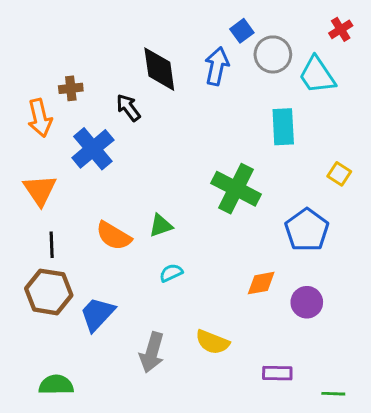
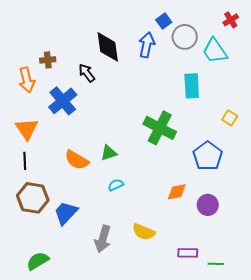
black line: (52, 245) -> (25, 161), moved
green semicircle: (56, 385) -> (38, 261), turned -30
green line: (333, 394) -> (216, 264), moved

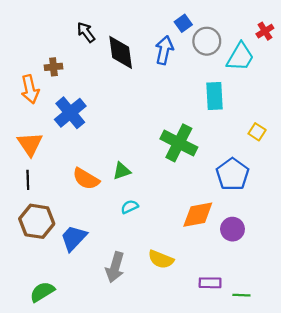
red cross: (231, 20) -> (265, 31), moved
cyan trapezoid: (215, 51) -> (240, 57), turned -116
black arrow: (87, 73) -> (86, 32), moved
orange diamond: (177, 192) -> (198, 215), size x1.4

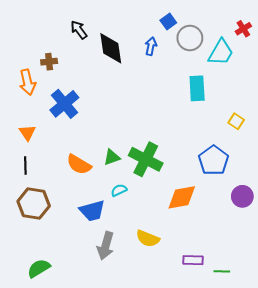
blue arrow: (164, 50) -> (151, 46), size x0.7
green cross: (179, 143) -> (146, 159), moved
orange triangle: (30, 144) -> (27, 133), size x0.7
purple circle: (232, 229) -> (242, 196), moved
blue trapezoid: (74, 238) -> (92, 211), moved, turned -148

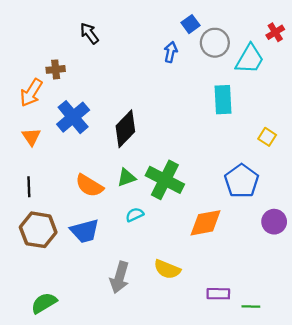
black diamond: (111, 48) -> (125, 129), moved, turned 52
orange arrow: (27, 82) -> (31, 93), turned 45
orange triangle: (27, 133) -> (31, 137), moved
blue trapezoid: (92, 211) -> (85, 231), moved

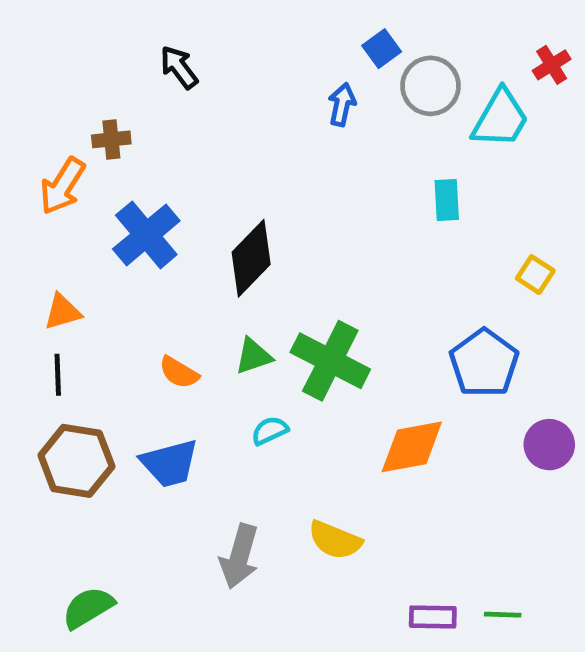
cyan rectangle: (223, 100) -> (447, 200), size x0.7
orange triangle: (31, 137) -> (62, 312), moved, turned 48
orange semicircle: (89, 186) -> (179, 372), size x0.7
purple rectangle: (218, 294) -> (433, 617), moved

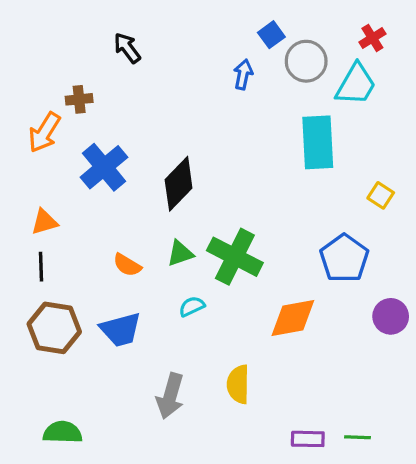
red cross: (552, 65) -> (372, 38), moved
cyan rectangle: (447, 200) -> (318, 142), size x1.8
yellow semicircle: (335, 540) -> (238, 384), turned 69
green semicircle: (88, 608) -> (63, 432), turned 33

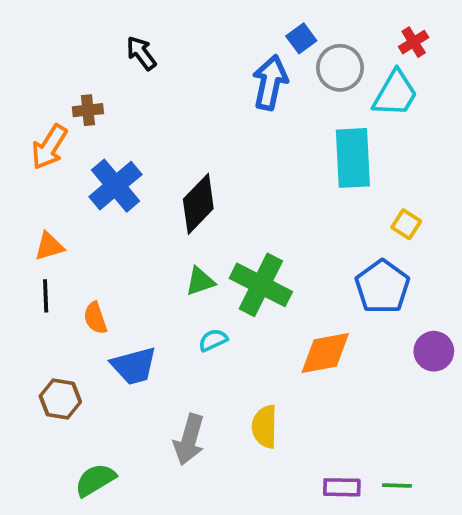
blue arrow: (243, 74) -> (270, 83), size x1.6
yellow square: (381, 195) -> (406, 224), moved
orange semicircle: (127, 265) -> (95, 318), moved, turned 40
brown hexagon: (54, 328) -> (60, 399), moved, size x0.7
green semicircle: (63, 432) -> (95, 480), moved, turned -33

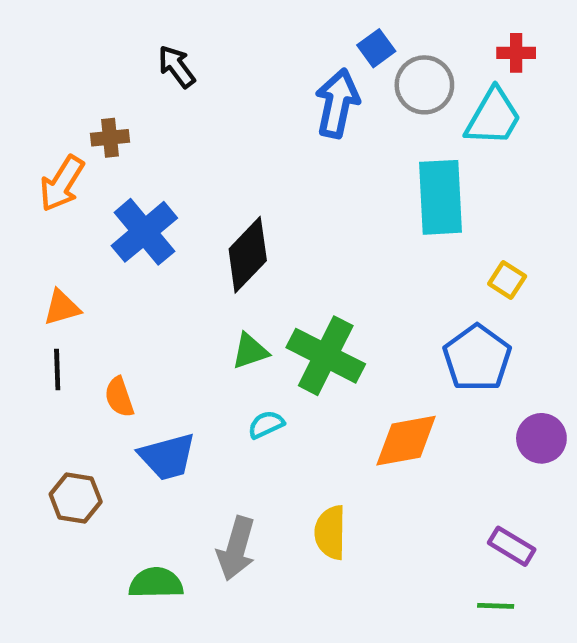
red cross: (414, 42) -> (516, 53), turned 32
green semicircle: (95, 480) -> (156, 583), moved, turned 30
purple rectangle: (342, 487) -> (512, 546), moved, turned 30

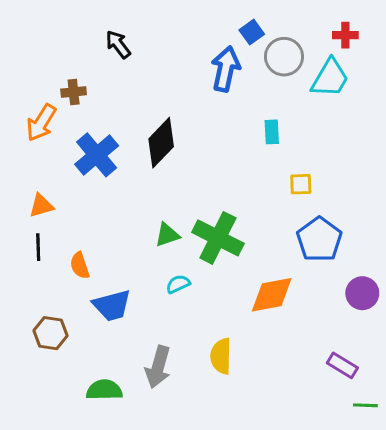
cyan rectangle: (440, 197) -> (272, 132), moved, size x0.5
black diamond: (248, 255) -> (161, 143), moved
yellow square: (507, 280) -> (301, 184), moved, turned -35
green line: (496, 606) -> (365, 405), moved

